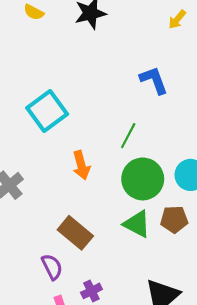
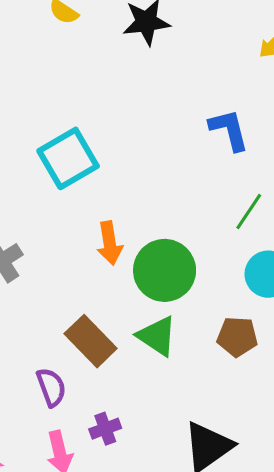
green line: (128, 136) -> (249, 211), moved
green circle: (143, 179) -> (165, 270), moved
green triangle: (137, 224) -> (157, 336), moved

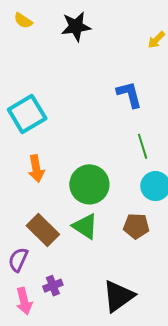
green line: (249, 211) -> (143, 146), turned -50
orange arrow: (110, 243) -> (36, 169), moved
purple semicircle: (51, 387) -> (18, 260), turned -135

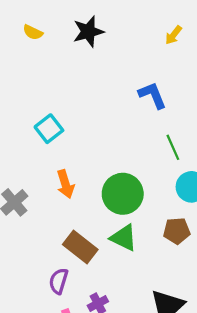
cyan square: (27, 114) -> (49, 129), size x0.7

